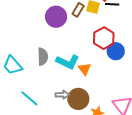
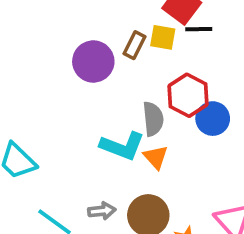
gray semicircle: (43, 57) -> (153, 119), moved
gray arrow: (62, 95) -> (102, 211), moved

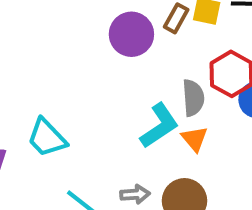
cyan L-shape: (122, 146) -> (159, 126), turned -57

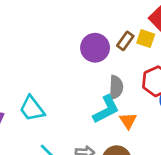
gray semicircle: (193, 98) -> (116, 87), moved

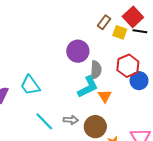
brown rectangle: (125, 41) -> (104, 22), moved
purple circle: (95, 48) -> (78, 51), moved

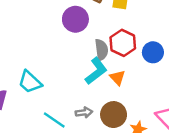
purple circle: (78, 51) -> (75, 19), moved
red hexagon: (128, 66) -> (123, 43), moved

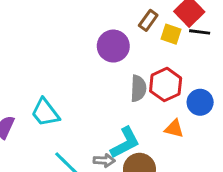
cyan L-shape: (96, 71) -> (125, 143), moved
orange triangle: (117, 78) -> (174, 129), moved, turned -42

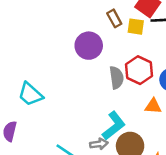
brown rectangle: (148, 20) -> (114, 18), turned -54
cyan trapezoid: (45, 112) -> (30, 94), moved

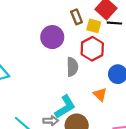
red hexagon: (139, 70) -> (92, 49), moved
orange triangle: (153, 106) -> (100, 94), turned 32

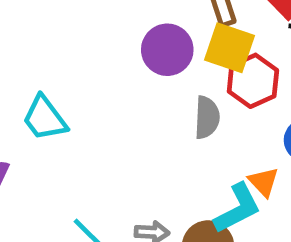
yellow square: (94, 26) -> (229, 48), moved, size x1.5
cyan L-shape: (65, 107) -> (237, 208), moved

